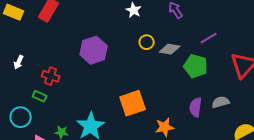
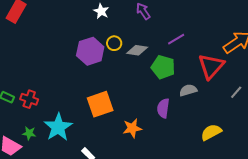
purple hexagon: (94, 50) -> (90, 51), moved
red cross: (51, 76) -> (29, 99), moved
gray semicircle: (221, 102) -> (188, 90), moved

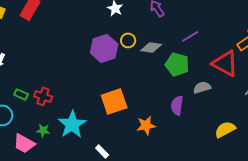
red triangle: (211, 66) -> (225, 63), turned -44

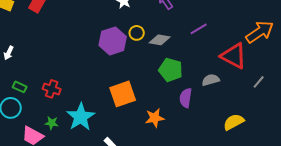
green pentagon: (177, 64) -> (171, 70), moved
green rectangle: (21, 94) -> (20, 87), moved

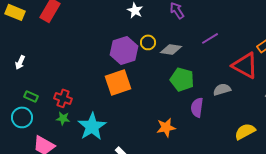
orange square: (123, 94) -> (118, 82), moved
green star: (52, 123) -> (63, 118), moved

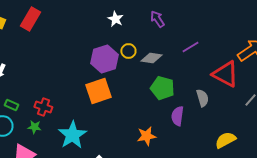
gray semicircle: (222, 89) -> (202, 98), turned 90
green star: (63, 118) -> (34, 127), moved

